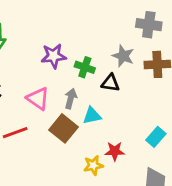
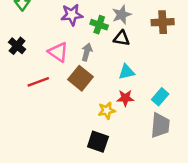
gray star: (123, 56) -> (122, 15), moved, turned 30
cyan triangle: (92, 116) -> (127, 72), moved
cyan rectangle: (156, 137) -> (160, 97), moved

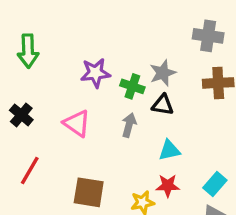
gray arrow: (87, 52) -> (129, 125), moved
brown square: (81, 78) -> (89, 192), moved, turned -30
red line: (38, 82) -> (30, 170), moved, turned -40

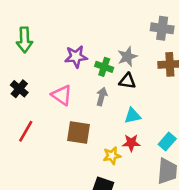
brown square: (89, 192) -> (78, 132), moved

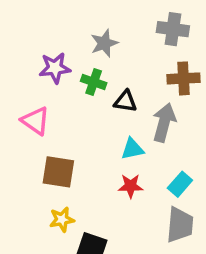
gray star: (127, 57) -> (104, 43), moved
gray arrow: (102, 96) -> (164, 123), moved, size x1.5
yellow star: (112, 156) -> (62, 219), moved

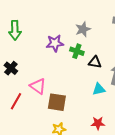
pink triangle: (35, 121) -> (38, 86), moved
red star: (131, 186) -> (98, 123), moved

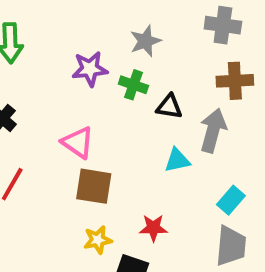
pink triangle: (38, 86) -> (78, 142), moved
red star: (98, 123) -> (153, 228), moved

